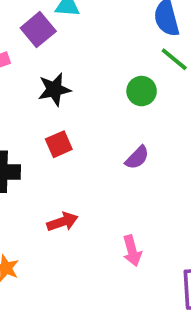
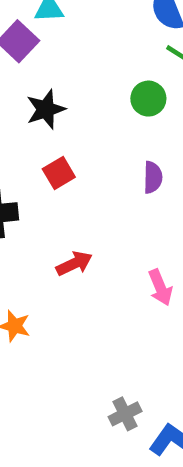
purple semicircle: (137, 158) -> (153, 177), turned -36

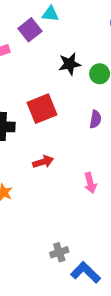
black star: (46, 109) -> (70, 64), moved
red square: (59, 173) -> (42, 109), size x1.6

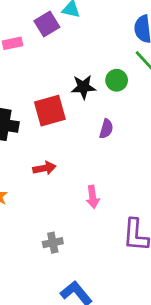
black star: (70, 64) -> (83, 87), moved
gray cross: (59, 252) -> (53, 243), moved

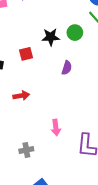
red square: (50, 111) -> (26, 54), size x0.6
pink arrow: (93, 197) -> (56, 128), moved

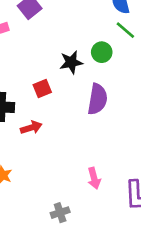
purple semicircle: (67, 68) -> (97, 99), size x1.6
red arrow: (21, 96) -> (31, 128), moved

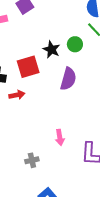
black star: (71, 62) -> (51, 49), turned 30
red square: (42, 88) -> (28, 67), size x1.6

